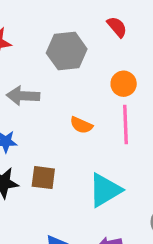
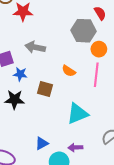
gray hexagon: (67, 51) -> (84, 31), moved
brown square: (43, 178) -> (45, 89), moved

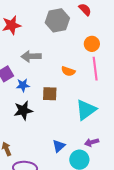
gray hexagon: (84, 31) -> (57, 20), moved

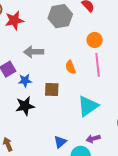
orange semicircle: (68, 71) -> (71, 67), turned 48

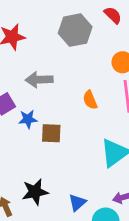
brown square: (52, 89) -> (51, 133), moved
black star: (25, 106) -> (35, 192), moved

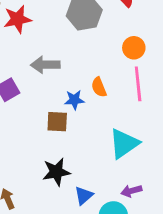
blue star: (28, 119) -> (74, 100), moved
black star: (35, 192) -> (56, 172), moved

